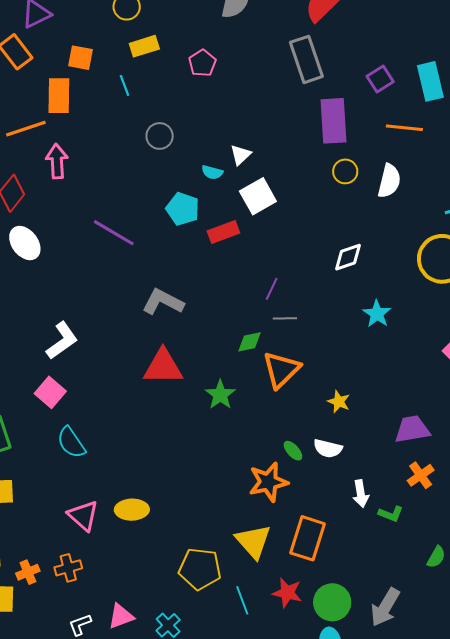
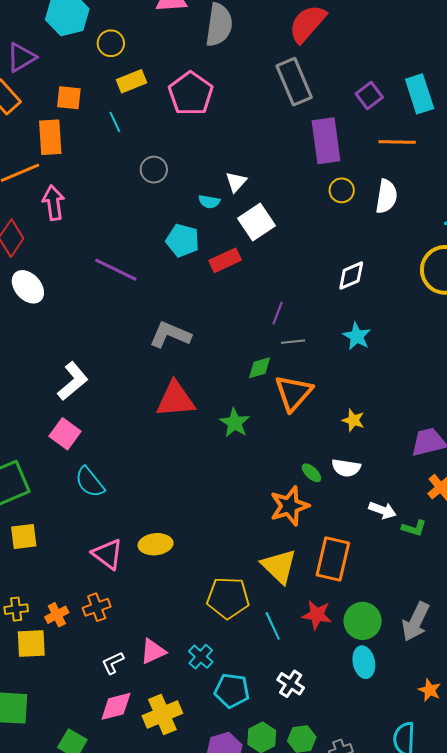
pink pentagon: (202, 63) -> (191, 94), size x1.6
cyan star: (377, 314) -> (357, 336), moved
white arrow: (361, 494) -> (382, 510), turned -56

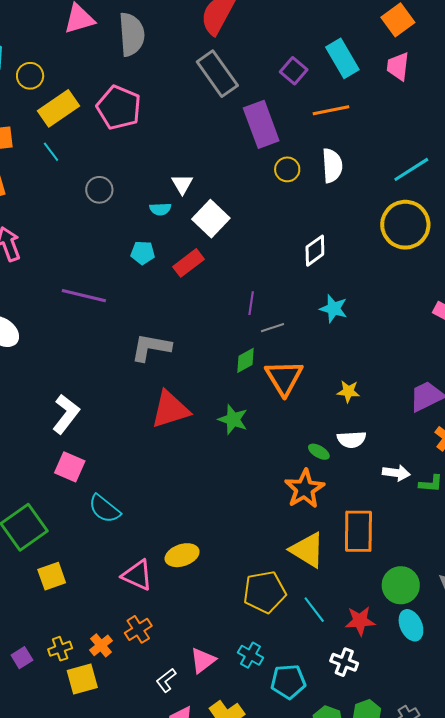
yellow rectangle: (132, 81) -> (58, 108), size x1.4
cyan pentagon: (183, 240) -> (143, 253), size x0.7
red star: (317, 615) -> (360, 621), moved

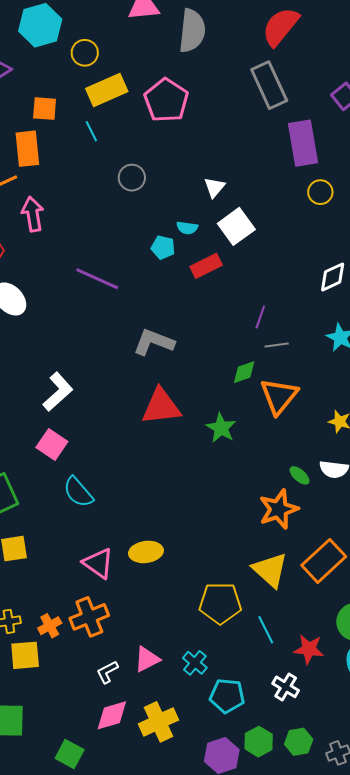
cyan semicircle: (160, 209) -> (187, 228), moved
orange rectangle: (358, 531) -> (324, 561), turned 36
orange cross: (138, 629) -> (89, 617), size x1.4

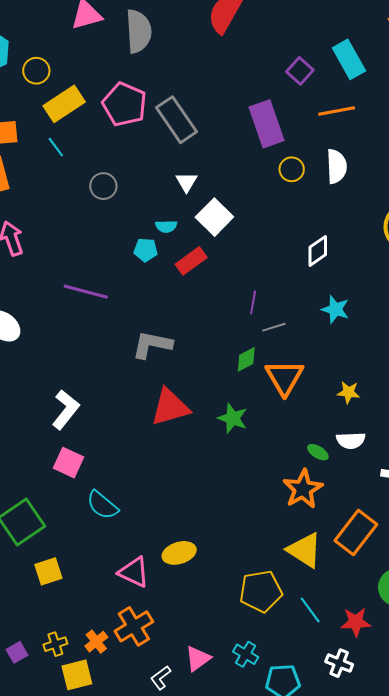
gray rectangle: (269, 85) -> (177, 120), moved

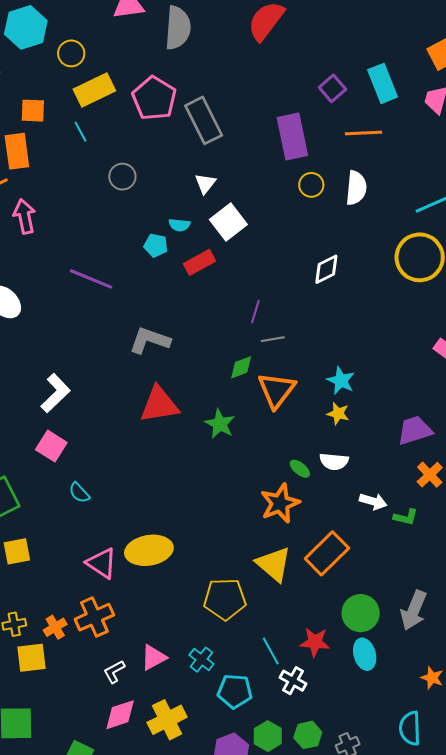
cyan star: (335, 309) -> (341, 381), moved
cyan semicircle: (102, 505) -> (79, 493), size x0.7
yellow ellipse: (179, 553) -> (149, 550), size x1.4
cyan line: (310, 610) -> (271, 651), moved

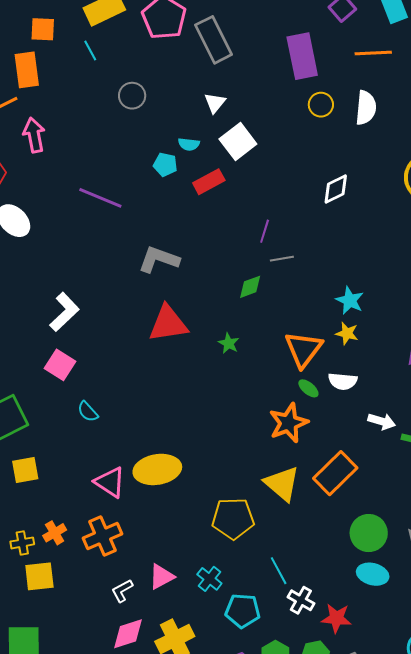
orange triangle: (277, 390) -> (303, 349), moved
green star: (220, 424) -> (229, 343), size x0.7
orange cross: (55, 627) -> (55, 533), moved
red star: (315, 642) -> (336, 618), moved
cyan ellipse: (365, 654) -> (373, 574), turned -60

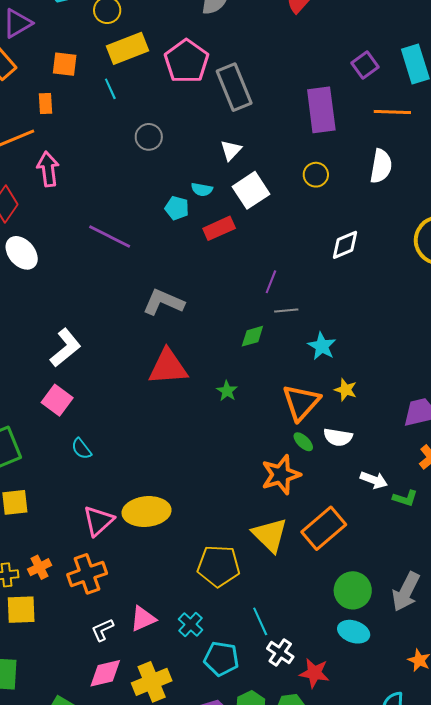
orange rectangle: (27, 70) -> (46, 103), size x0.6
yellow circle: (321, 105) -> (316, 175), moved
cyan star: (350, 300) -> (322, 346), moved
pink triangle: (110, 482) -> (98, 521), turned 40

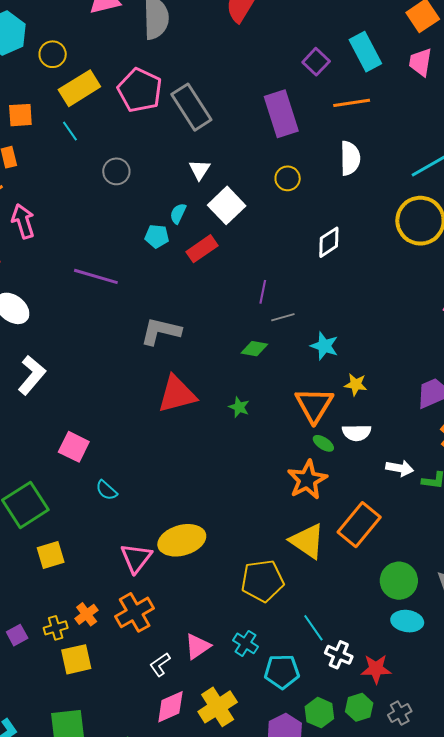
cyan semicircle: (202, 189) -> (178, 213), turned 115
green diamond: (252, 336) -> (254, 349), turned 36
white L-shape: (65, 348) -> (32, 375), moved

